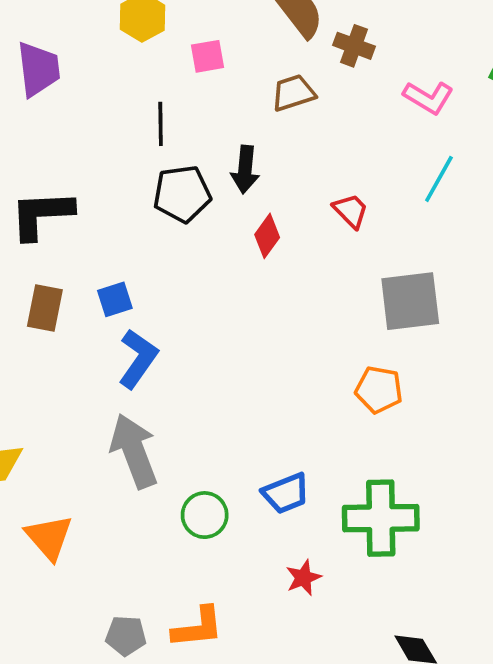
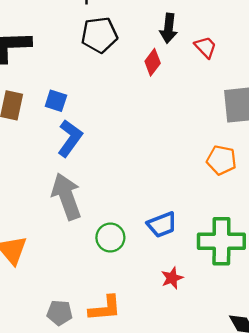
black arrow: (245, 170) -> (169, 28), moved
blue square: (115, 299) -> (56, 101), turned 35

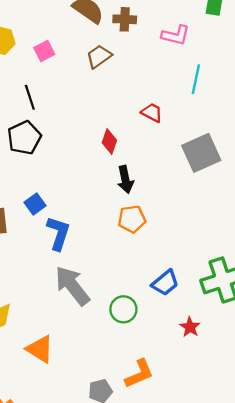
black arrow: (169, 28) -> (125, 179), moved
black pentagon: (99, 35) -> (24, 138), moved
blue square: (56, 101) -> (35, 204), turned -36
orange pentagon: (221, 160) -> (132, 219), moved

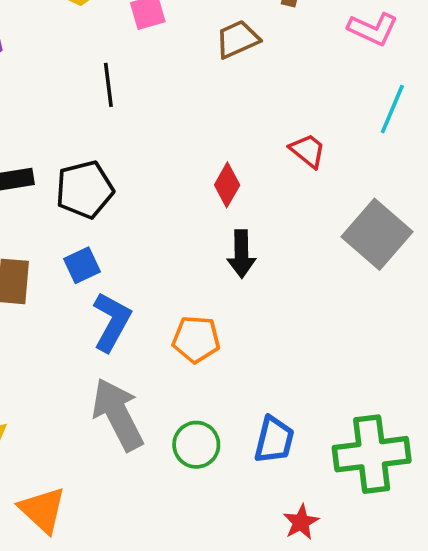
black pentagon: (24, 138) -> (85, 189), moved
gray square: (201, 153) -> (377, 234), turned -36
orange pentagon: (132, 219) -> (196, 339), moved
blue trapezoid: (165, 283) -> (274, 440), turned -48
green circle: (123, 309) -> (196, 445), moved

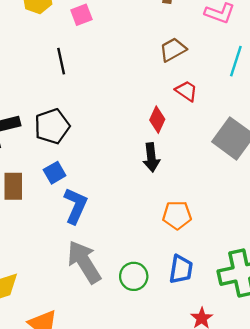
brown trapezoid: (237, 39) -> (173, 50), moved
red diamond: (227, 185) -> (157, 120), moved
orange pentagon: (196, 339) -> (177, 215), moved

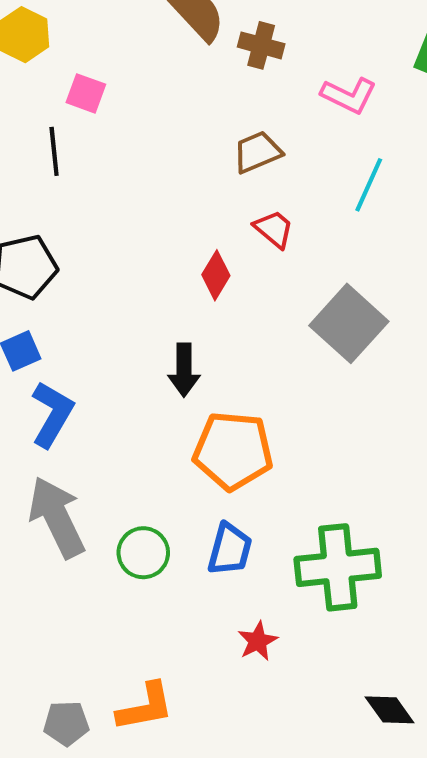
pink square: (81, 15) -> (86, 93), moved, turned 35
black arrow: (151, 157) -> (184, 370), moved
orange pentagon: (177, 215) -> (233, 451), size x1.5

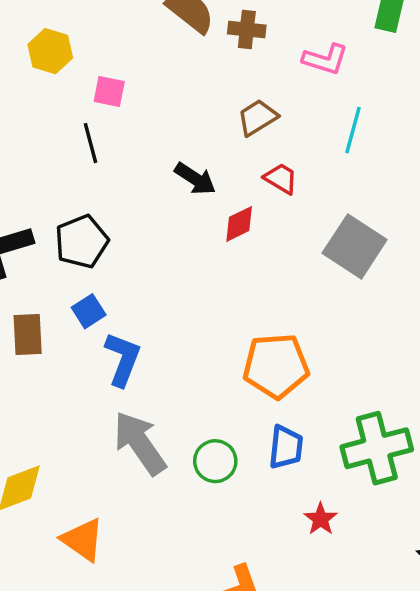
red diamond: (216, 275) -> (239, 224), turned 42
black arrow: (184, 370) -> (195, 179), moved, turned -48

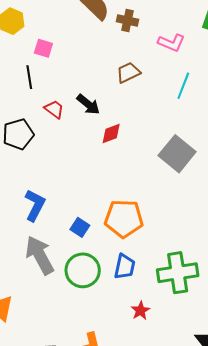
red trapezoid: (281, 179) -> (54, 109), moved
blue square: (89, 311) -> (80, 227), moved, turned -30
green circle: (215, 461) -> (83, 270), size x1.4

